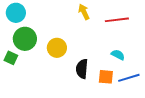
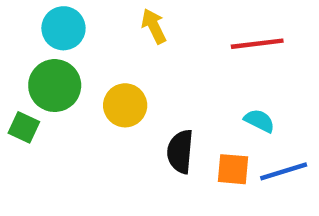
yellow arrow: (84, 12) -> (154, 26), moved
cyan circle: (16, 13) -> (63, 28), moved

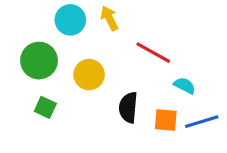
cyan circle: (63, 28) -> (70, 20), moved
red line: (257, 44) -> (153, 53), moved, turned 36
green square: (24, 127) -> (45, 107), moved

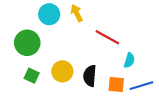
yellow circle: (89, 75) -> (62, 71), moved
cyan semicircle: (185, 86) -> (129, 60), turned 80

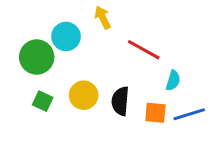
cyan circle: (49, 14) -> (66, 36), moved

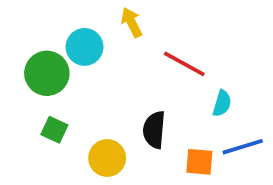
yellow circle: (84, 95) -> (107, 158), moved
orange square: (155, 113) -> (199, 162), moved

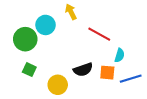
black semicircle: (154, 130) -> (83, 70), turned -114
orange square: (199, 162) -> (107, 73), moved

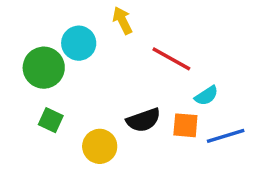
cyan semicircle: (120, 55) -> (206, 96), turned 40

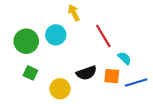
cyan circle: (79, 43) -> (56, 35), moved
red line: (171, 59) -> (103, 36), turned 30
cyan semicircle: (206, 96) -> (124, 58), turned -104

